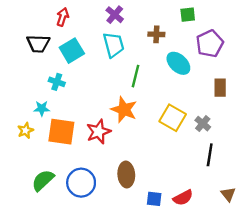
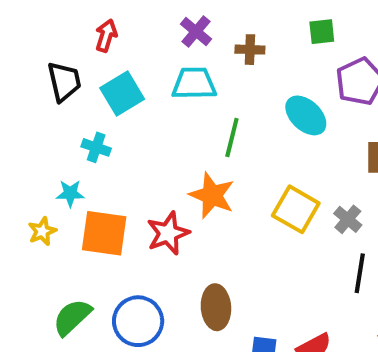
brown cross: (156, 34) -> (250, 50), moved
black trapezoid: (38, 44) -> (64, 82), turned -105
cyan trapezoid: (114, 45) -> (194, 84), turned -76

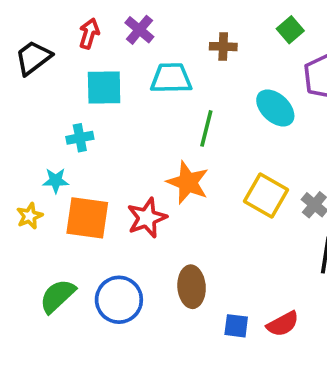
purple cross: (196, 32) -> (139, 30), moved
green square: (322, 32) -> (290, 30), turned -35
black trapezoid: (64, 82) -> (33, 58), moved, turned -114
cyan square: (122, 93) -> (104, 88), turned 30
cyan cross: (96, 147) -> (80, 138), turned -30

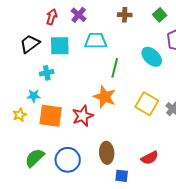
brown cross: (223, 47) -> (125, 15), moved
black trapezoid: (33, 58) -> (30, 44), moved
red semicircle: (283, 324) -> (150, 158), moved
blue square: (236, 326) -> (122, 176), moved

